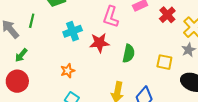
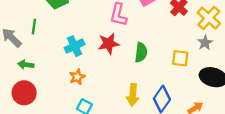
cyan cross: (73, 31) -> (75, 46), moved
green arrow: (21, 55) -> (26, 65), turned 64

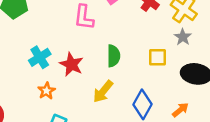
red star: (109, 44) -> (71, 64), moved, turned -30
yellow arrow: (133, 95) -> (103, 91), moved, turned 40

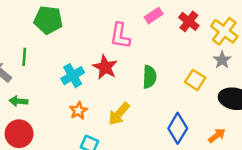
yellow square: (158, 57) -> (195, 80), turned 30
red star: (71, 64) -> (105, 67), moved
yellow arrow: (103, 91) -> (119, 114), moved

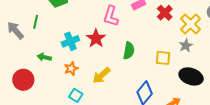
yellow square: (195, 80) -> (163, 58), turned -35
green arrow: (18, 101) -> (44, 57), moved

